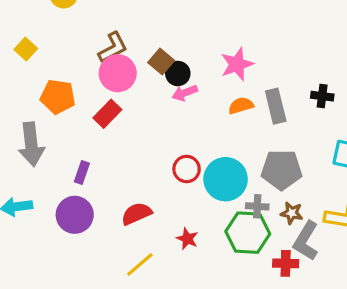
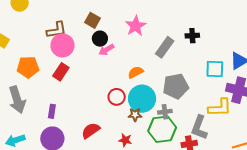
brown L-shape: (113, 48) -> (56, 30), turned 30
brown square: (161, 61) -> (93, 20), moved
orange semicircle: (241, 106) -> (136, 72), moved
gray rectangle: (276, 106) -> (165, 47), turned 60
brown star: (292, 213) -> (135, 115), moved

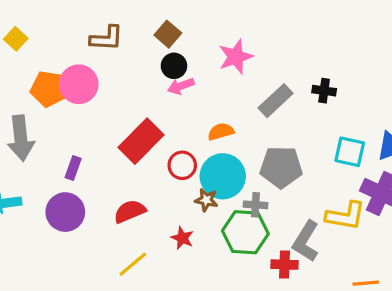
pink circle: (62, 45) -> (79, 84), moved
red rectangle: (61, 72) -> (141, 141), moved, size x1.5

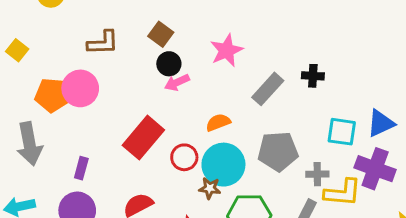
gray cross: (255, 205) -> (317, 174), moved

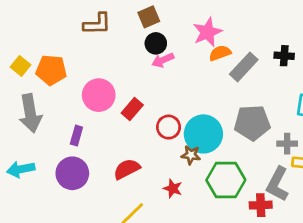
brown square: (161, 34) -> (149, 17), turned 30
yellow square: (17, 50) -> (20, 66), moved
pink circle: (80, 88) -> (99, 95), moved
orange semicircle: (218, 122) -> (220, 53), moved
red rectangle: (143, 138) -> (132, 109), size x0.6

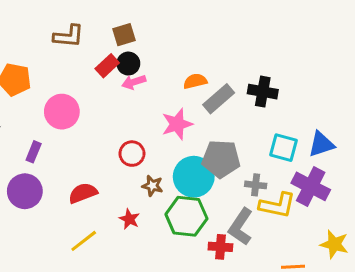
pink star: (207, 32) -> (177, 124), moved
black cross: (284, 56) -> (263, 92), size x1.4
red rectangle: (132, 109) -> (107, 66), moved
cyan circle: (203, 134) -> (194, 177), moved

